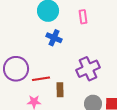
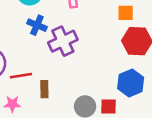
purple cross: (88, 69) -> (63, 41), moved

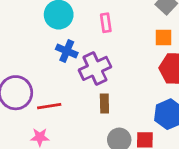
brown rectangle: (44, 89) -> (104, 103), moved

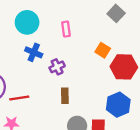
orange square: (164, 38) -> (103, 50), moved, turned 32
purple cross: (95, 68) -> (57, 67), size x0.6

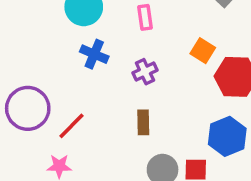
purple cross: (57, 67) -> (145, 72), moved
red line: (19, 98) -> (71, 126), turned -36

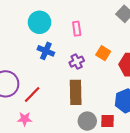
orange square: (203, 51) -> (103, 53), moved
brown rectangle: (143, 122) -> (76, 92), size x1.6

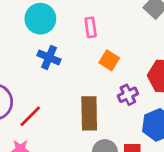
orange square: (103, 53) -> (109, 60), moved
purple cross: (77, 62) -> (128, 95), moved

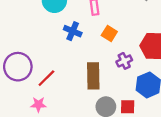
blue cross: (49, 57) -> (73, 31), moved

